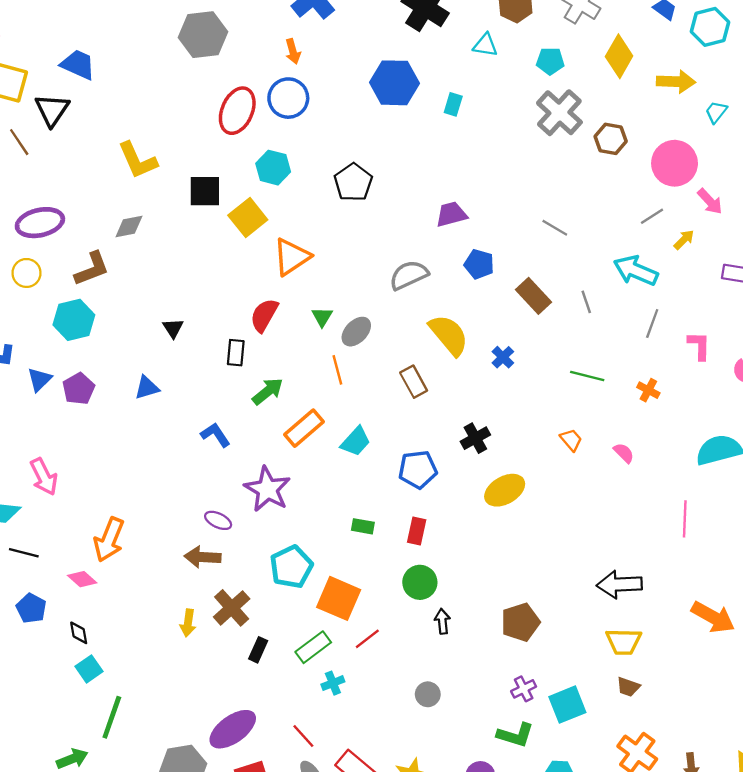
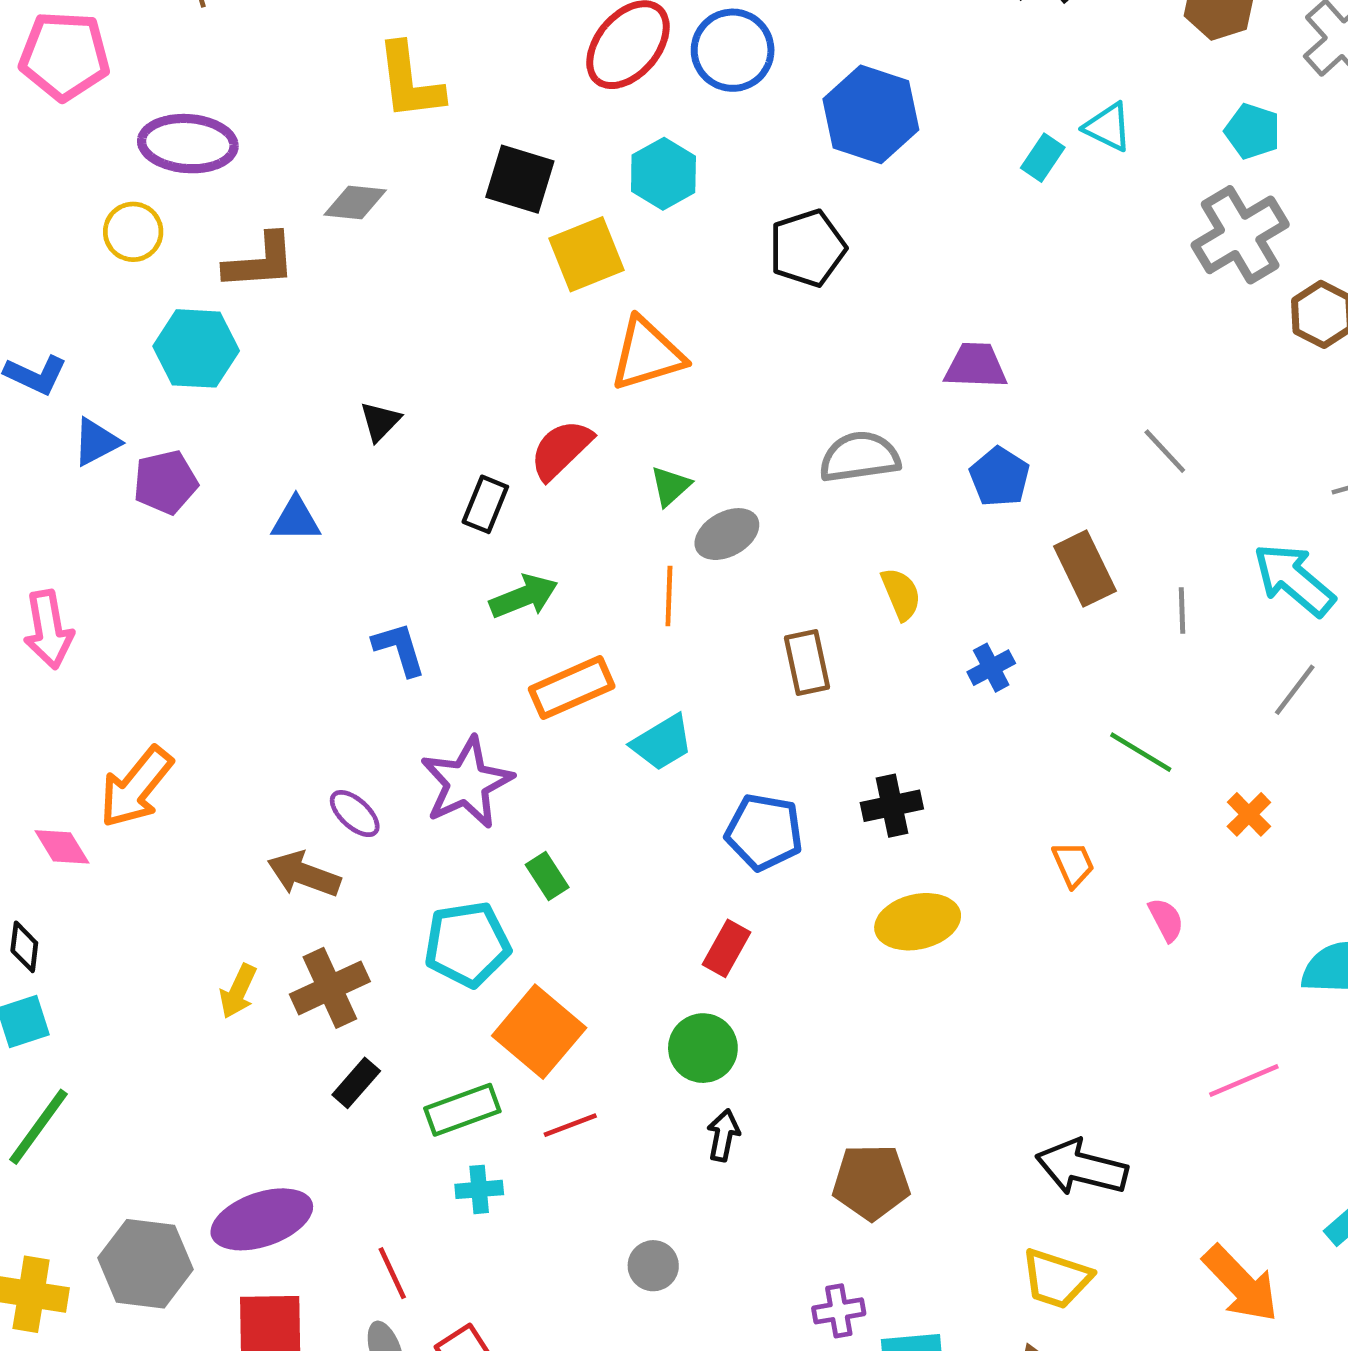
cyan triangle: (485, 45) -> (1108, 127), moved
blue hexagon: (394, 83) -> (871, 114), moved
yellow semicircle: (449, 335) -> (901, 594), size x0.6
pink line: (685, 519) -> (1244, 1081), turned 48
green rectangle: (363, 526) -> (547, 876), moved, turned 30

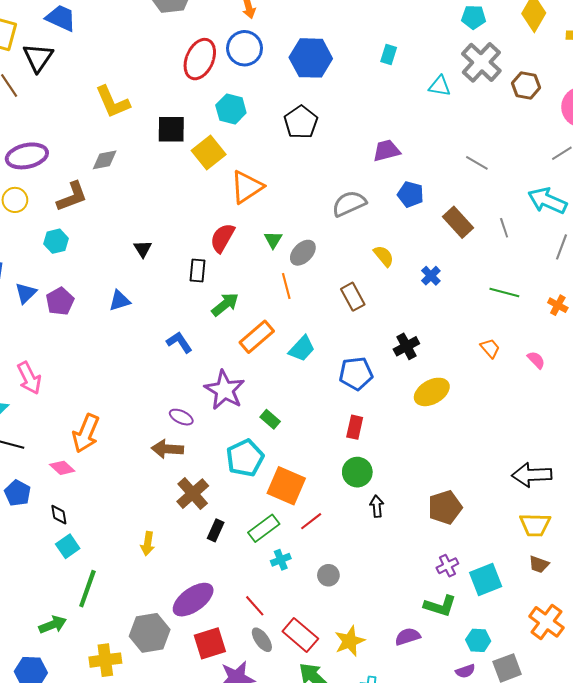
cyan triangle: (1108, 127) -> (440, 86), moved
cyan hexagon: (196, 348) -> (56, 241), size x0.7
yellow arrow: (238, 991) -> (148, 544), moved
gray circle: (653, 1266) -> (328, 575), moved

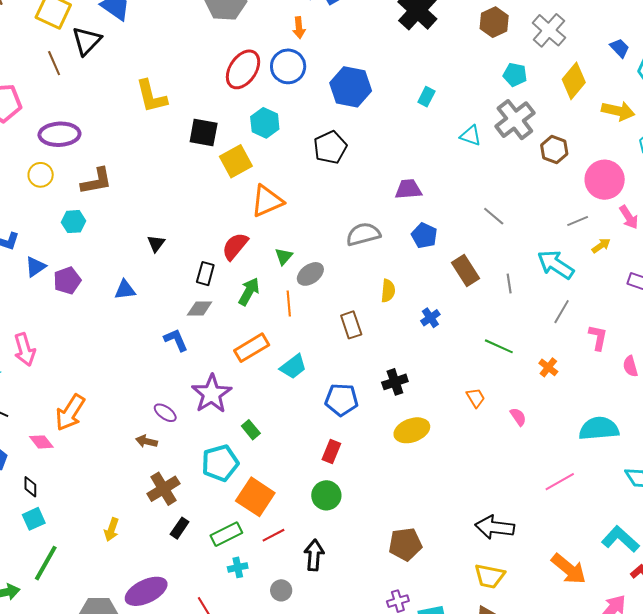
gray diamond: (105, 160) -> (200, 308), moved
yellow semicircle: (384, 256) -> (388, 291), turned 35
green arrow: (225, 304) -> (249, 292), moved, turned -32
brown arrow: (167, 449) -> (147, 441), size x0.7
black arrow: (377, 506) -> (314, 555), moved, size x1.4

